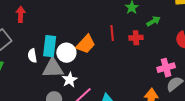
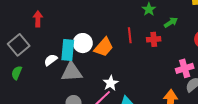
white circle: (66, 53) -> (83, 43), moved
white semicircle: (32, 56) -> (51, 60), turned 64
white star: (70, 80) -> (111, 83), moved

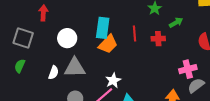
white circle: (83, 43) -> (67, 38), moved
gray square: (19, 45) -> (23, 38), turned -35
cyan rectangle: (68, 50) -> (103, 28), moved
white semicircle: (51, 60) -> (53, 73), moved, turned 144

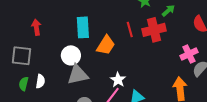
cyan rectangle: (103, 28) -> (83, 27), moved
white circle: (67, 38) -> (71, 55), moved
red cross: (158, 39) -> (154, 30), size x1.6
white semicircle: (53, 73) -> (40, 81), moved

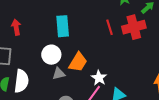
orange trapezoid: (106, 45) -> (78, 62), moved
gray triangle: (78, 75) -> (59, 74), size x0.6
white semicircle: (40, 81) -> (21, 81), size x1.6

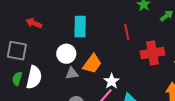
red arrow: (16, 27) -> (34, 23), turned -63
red cross: (134, 27) -> (152, 53), moved

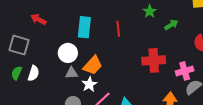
red line: (127, 32) -> (118, 29), moved
white semicircle: (34, 77) -> (33, 73), size x0.7
white star: (112, 81) -> (89, 84), moved

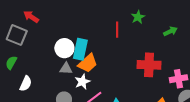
green star: (150, 11) -> (138, 17), moved
red arrow: (38, 19) -> (31, 17), moved
cyan rectangle: (84, 27) -> (80, 49), moved
white semicircle: (33, 73) -> (26, 84), moved

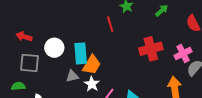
gray square: (17, 35) -> (29, 63), moved
white circle: (64, 48) -> (54, 48), moved
green semicircle: (11, 63) -> (18, 86), turned 72

